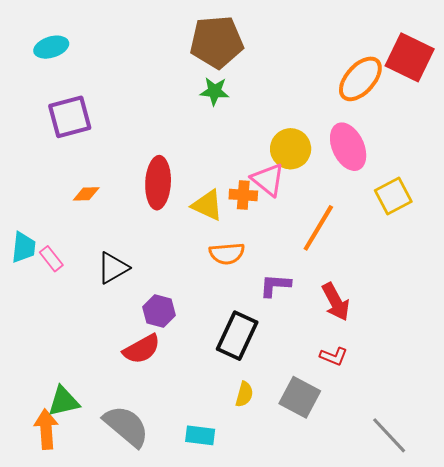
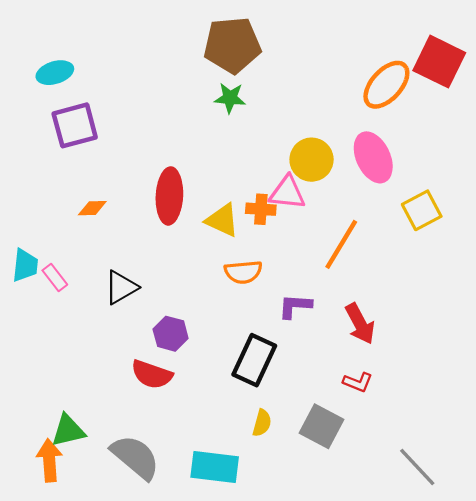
cyan ellipse: (51, 47) -> (55, 73), moved
pink triangle: (268, 180) -> (287, 193), turned -33
red semicircle: (142, 349) -> (152, 374), turned 48
cyan rectangle: (200, 435) -> (215, 467), size x1.5

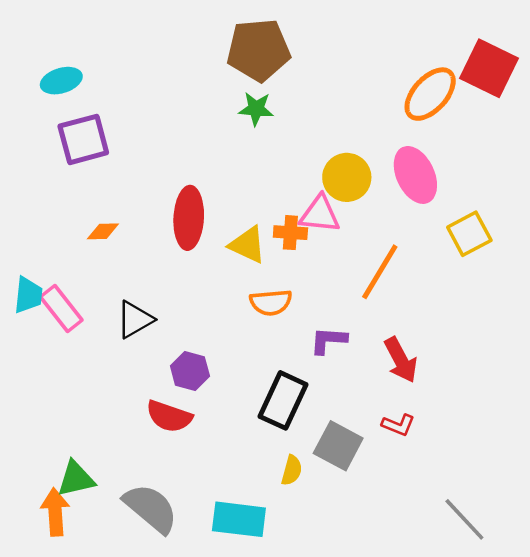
pink rectangle: (55, 277) -> (61, 309), size x1.5
gray square: (321, 426) -> (338, 446), moved

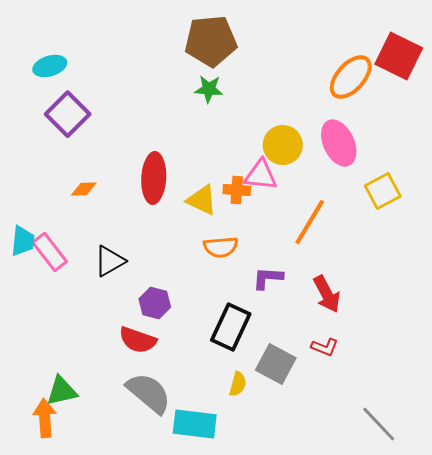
purple square: (83, 139) -> (68, 114), turned -30
gray semicircle: (151, 508) -> (149, 393), moved

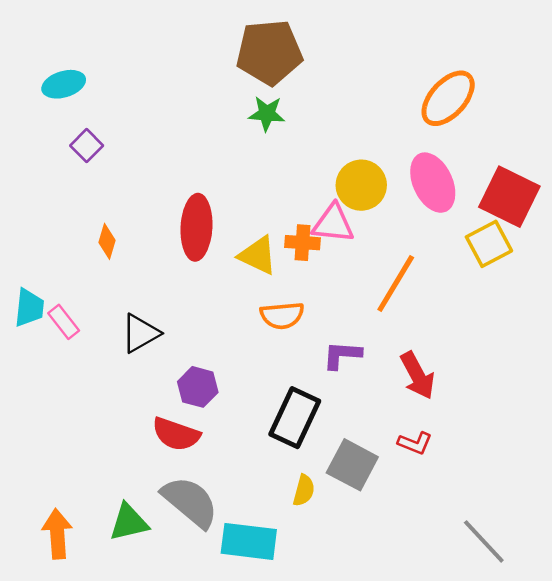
red square: (399, 56) -> (509, 197), moved
purple square: (68, 114) -> (87, 146), size x0.6
orange diamond: (84, 189) -> (107, 241), turned -72
pink rectangle: (50, 252) -> (64, 322), size x0.7
green triangle: (62, 391) -> (129, 522), moved

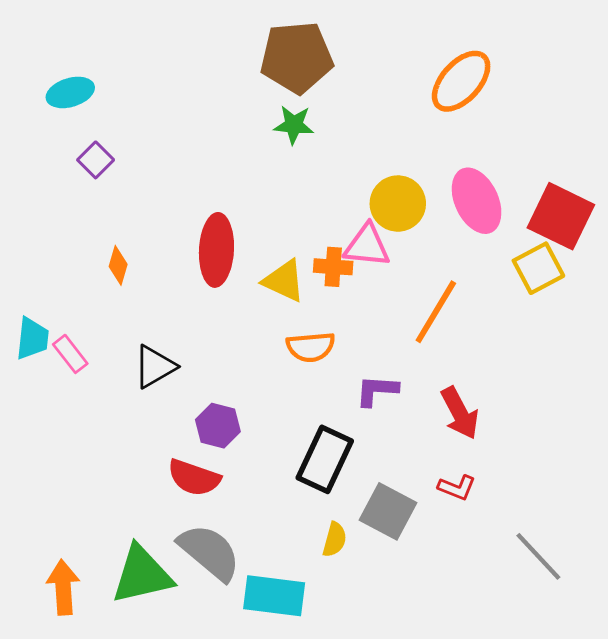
orange ellipse: (448, 98) -> (461, 81), moved
green triangle: (129, 522) -> (142, 575), size x1.4
gray line: (484, 541) -> (538, 556), moved

